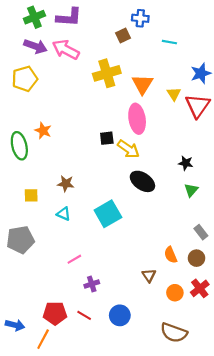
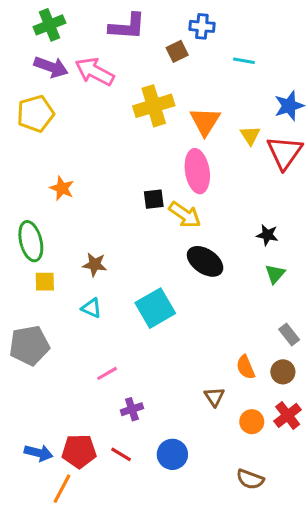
purple L-shape: (69, 17) -> (127, 26), moved
green ellipse: (19, 146) -> (31, 241), moved
blue arrow: (15, 325) -> (39, 453), moved
brown semicircle: (174, 333) -> (250, 479), size x0.7

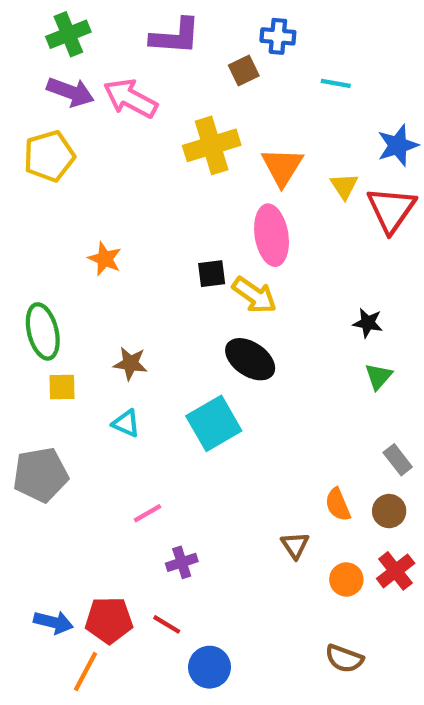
orange star: (62, 188) -> (105, 259), moved
black ellipse: (205, 261) -> (250, 359), moved
blue circle: (172, 454) -> (209, 667), moved

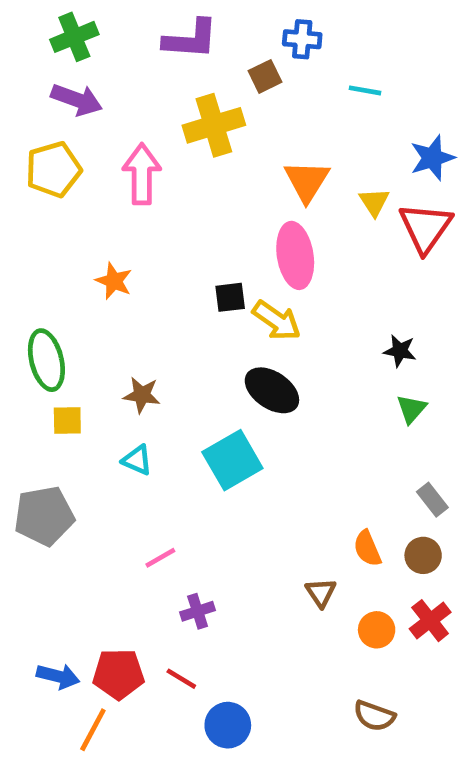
pink arrow: (130, 98) -> (142, 174), moved, turned 62
yellow cross: (212, 145) -> (214, 125), moved

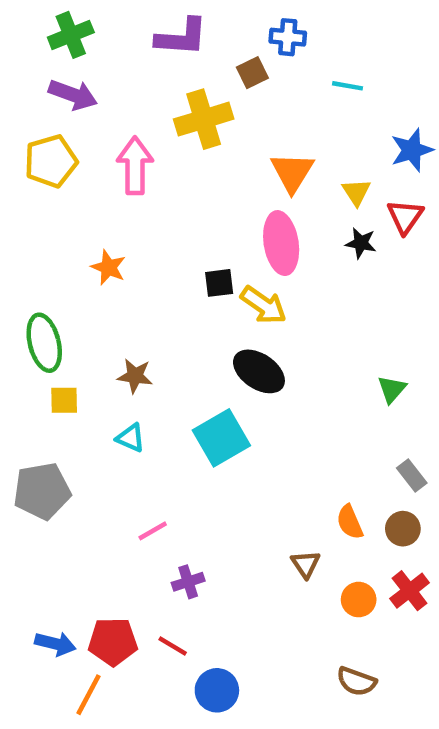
red triangle: (425, 228) -> (405, 216), size x0.7
black star: (400, 351) -> (361, 243), moved

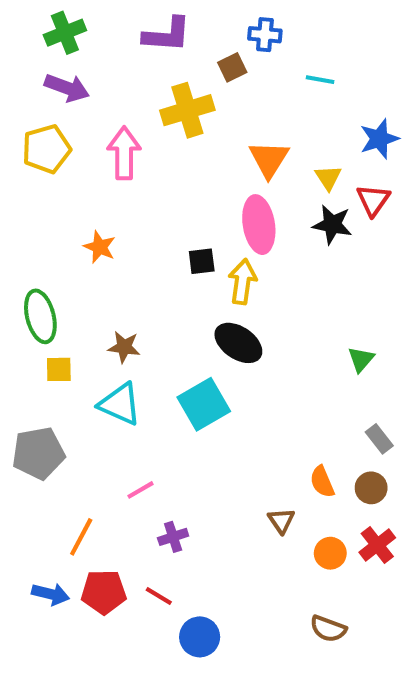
black star: (361, 243) -> (332, 225), size x1.4
yellow arrow: (263, 305) -> (242, 282), turned -117
cyan triangle: (131, 438) -> (120, 404), size x1.6
orange line: (88, 695) -> (81, 537), moved

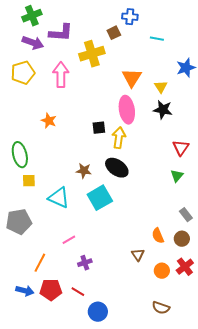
purple L-shape: (167, 35) -> (61, 33), moved
red triangle: (373, 200) -> (181, 148), moved
brown star: (124, 347) -> (84, 171), moved

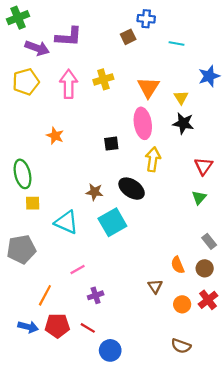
green cross: (32, 16) -> (18, 18), moved
yellow cross: (92, 54) -> (103, 79), moved, size x0.7
yellow arrow: (119, 138) -> (153, 159), moved

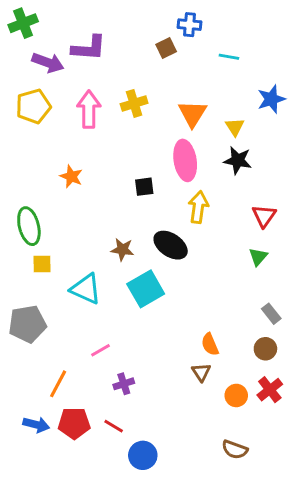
orange semicircle: (178, 265) -> (210, 344), moved

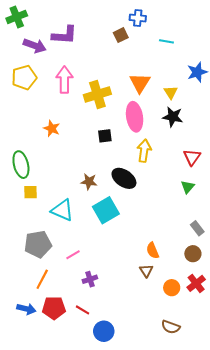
yellow cross: (134, 103) -> (97, 94), moved, size x1.4
gray pentagon: (27, 324) -> (38, 244), moved

